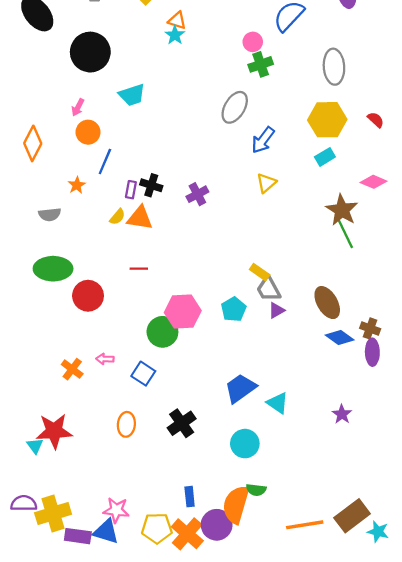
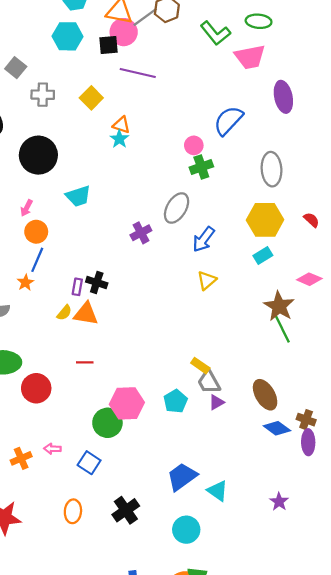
blue line: (105, 161) -> (37, 260), moved
purple cross: (197, 194) -> (141, 233), moved
orange cross: (72, 369) -> (21, 458), turned 30

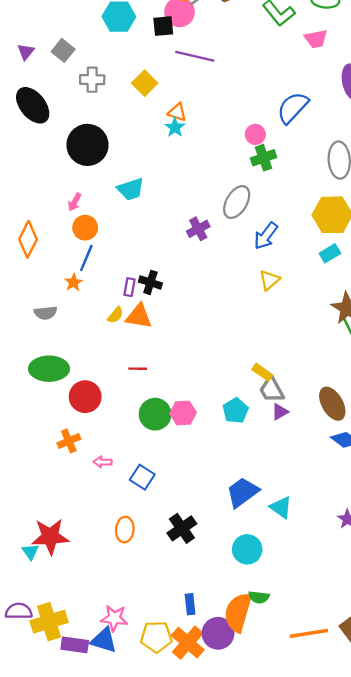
pink trapezoid: (250, 57) -> (316, 39), size x0.7
pink hexagon: (127, 403) -> (183, 413), size x0.7
green circle: (107, 423) -> (155, 414), moved
orange cross: (21, 458) -> (69, 441), moved

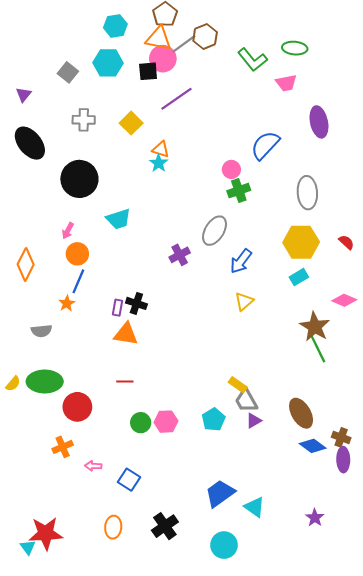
gray square: (63, 50) -> (68, 72), moved
purple line: (195, 56) -> (177, 99), turned -48
yellow semicircle: (115, 315) -> (13, 384), moved
green circle: (155, 414) -> (141, 423), size x0.7

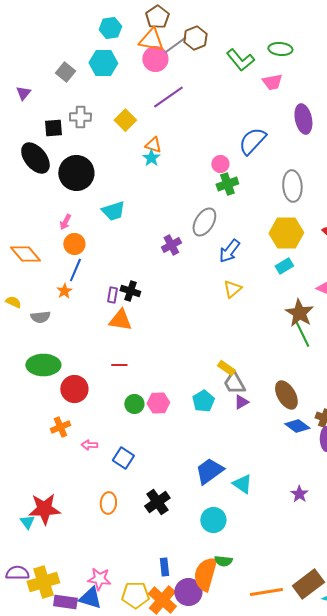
black square: (148, 71) -> (53, 128), moved
black ellipse: (30, 143) -> (35, 158), moved
orange diamond: (26, 264) -> (25, 254), turned -68
yellow semicircle: (13, 384) -> (13, 302), moved, turned -105

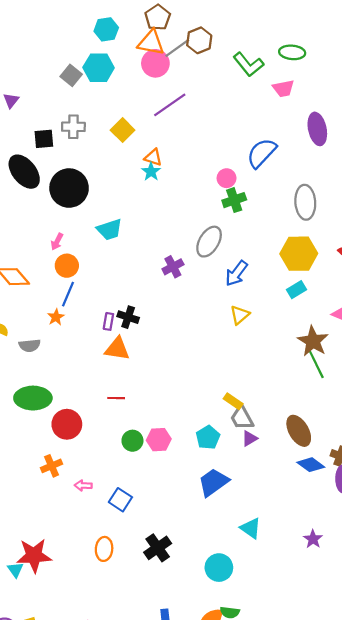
gray square: (65, 72) -> (71, 75), moved
blue trapezoid: (209, 471) -> (213, 482), moved

